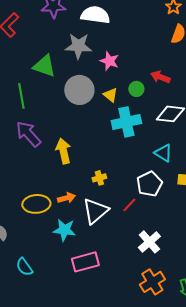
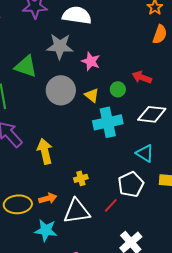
white triangle: (95, 211) -> (77, 211), turned 32

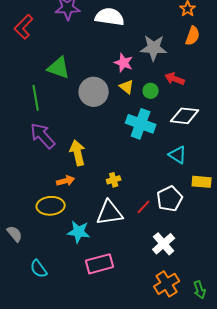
gray star: (60, 46) -> (154, 48), moved
yellow triangle: (92, 95) -> (127, 87), moved
cyan cross: (108, 122) -> (141, 124), turned 32
white pentagon: (131, 184) -> (170, 199), moved
orange arrow: (48, 198) -> (66, 181), moved

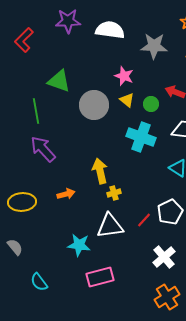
gray star: (154, 48) -> (154, 46), moved
yellow arrow: (78, 153) -> (100, 171), moved
yellow ellipse: (51, 206) -> (22, 202), moved

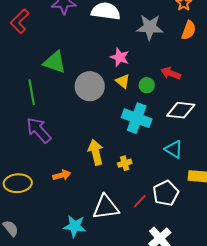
yellow cross: (114, 193) -> (125, 163), moved

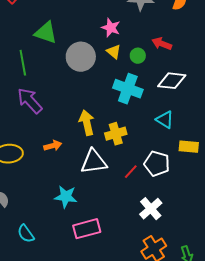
yellow cross: (125, 163) -> (116, 134), size x1.5
white pentagon: (166, 193) -> (157, 164), turned -30
white triangle: (106, 207) -> (94, 162), moved

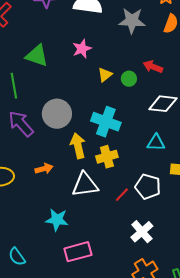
pink star: (111, 28) -> (82, 49), moved, turned 30
yellow triangle: (114, 52) -> (105, 75), turned 42
gray circle: (81, 57) -> (57, 114), moved
cyan cross: (128, 89) -> (106, 122), moved
cyan triangle: (165, 120) -> (156, 143), turned -30

